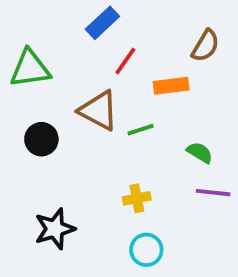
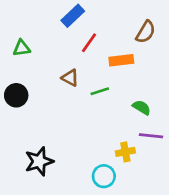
green triangle: (30, 69) -> (22, 48), size x0.6
brown triangle: (99, 111) -> (70, 78), size x0.6
black circle: (41, 139) -> (16, 95), moved
yellow cross: (137, 198) -> (125, 152), moved

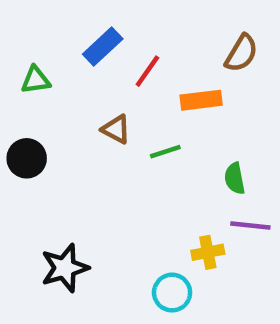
blue rectangle: (73, 16) -> (103, 46), moved
green semicircle: (142, 107) -> (235, 178), turned -132

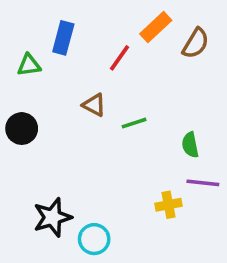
blue rectangle: (103, 46) -> (63, 38), moved, turned -32
orange rectangle: (201, 100) -> (156, 27), moved, turned -36
cyan circle: (172, 293) -> (94, 239), moved

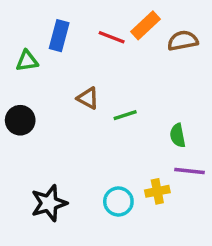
brown semicircle: (196, 43) -> (183, 41), turned -132
red line: (120, 58) -> (112, 37), moved, turned 76
cyan circle: (94, 239) -> (118, 201), moved

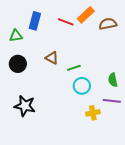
black circle: (20, 120) -> (18, 64), moved
green semicircle: (178, 135) -> (113, 80), moved
cyan circle: (118, 201) -> (82, 86), moved
black star: (49, 203) -> (25, 106), moved, turned 30

